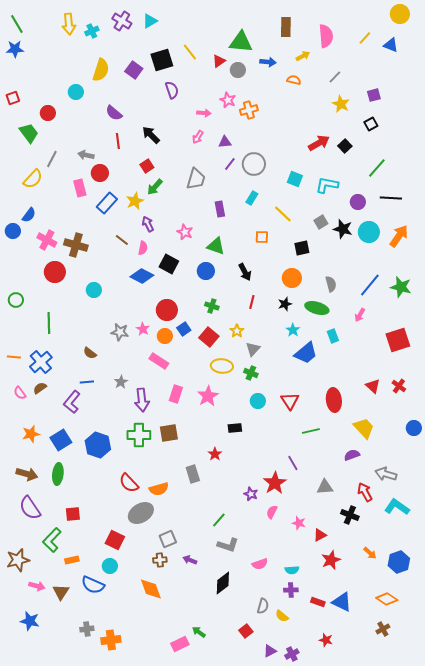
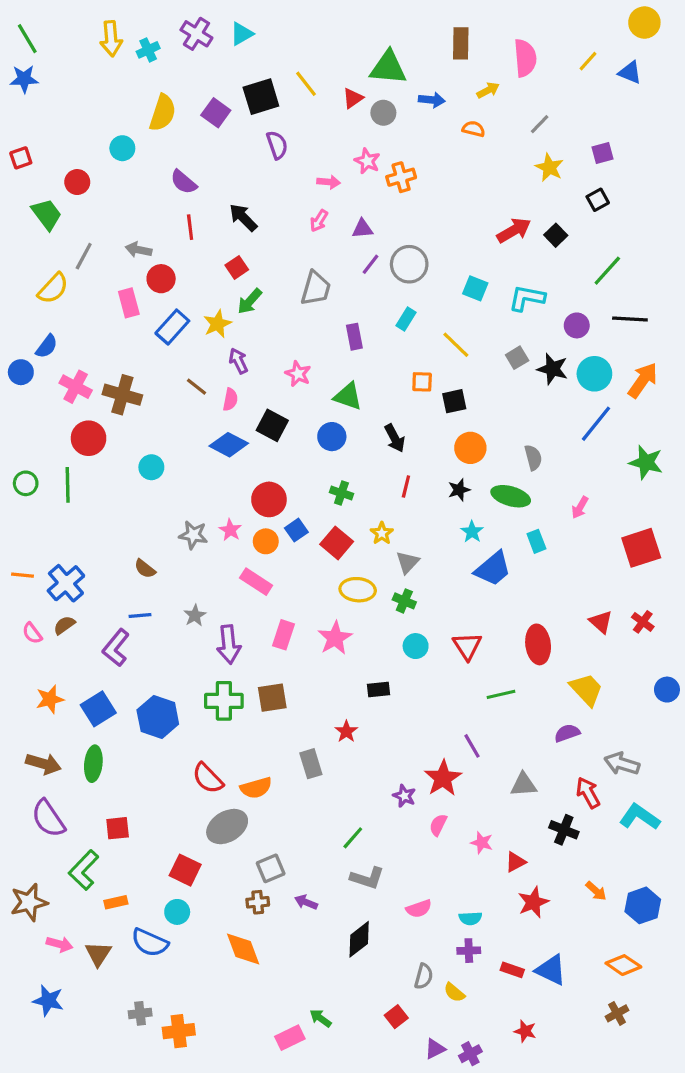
black square: (302, 248) -> (454, 401), moved
blue line: (370, 285) -> (596, 424), moved
green line: (49, 323) -> (68, 485), moved

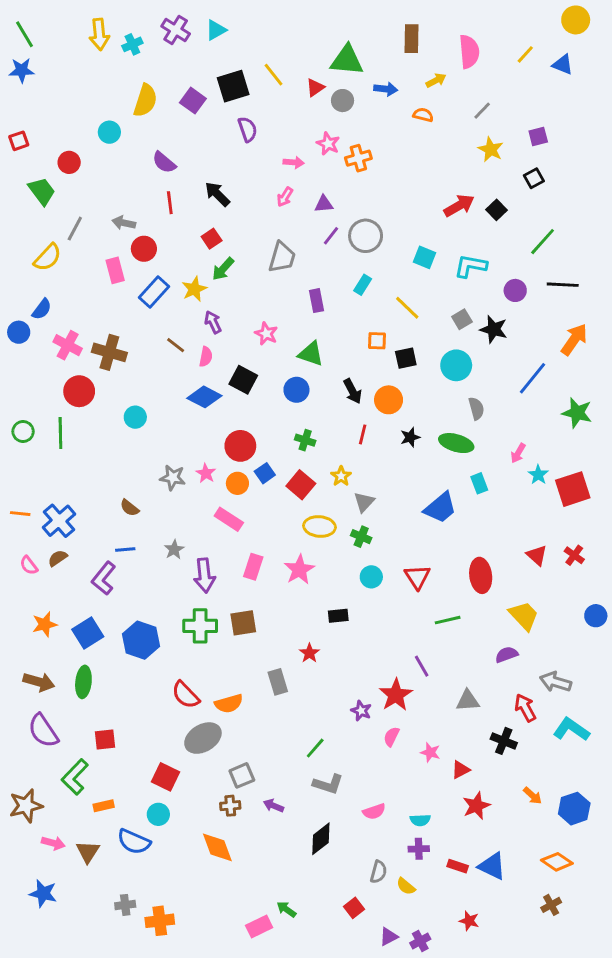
cyan circle: (594, 374) -> (456, 365), moved
orange circle: (470, 448) -> (389, 400), moved
cyan star: (472, 532) -> (538, 475), moved

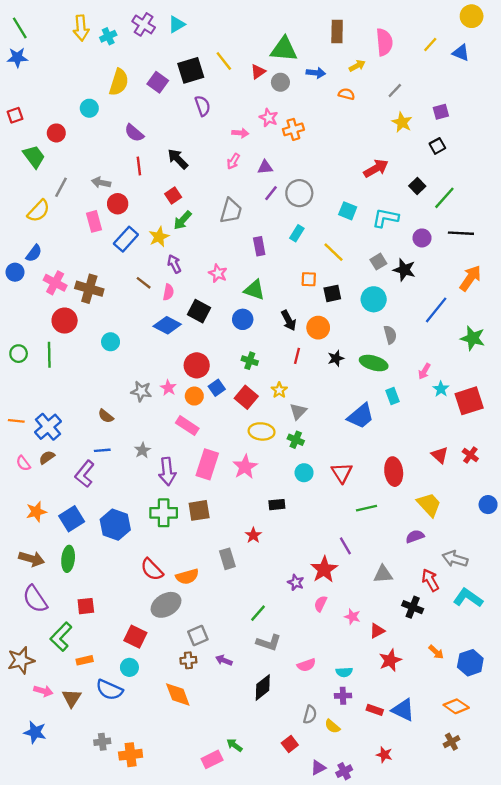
black square: (496, 210) -> (417, 186), moved
pink rectangle: (253, 567) -> (207, 464), size x1.4

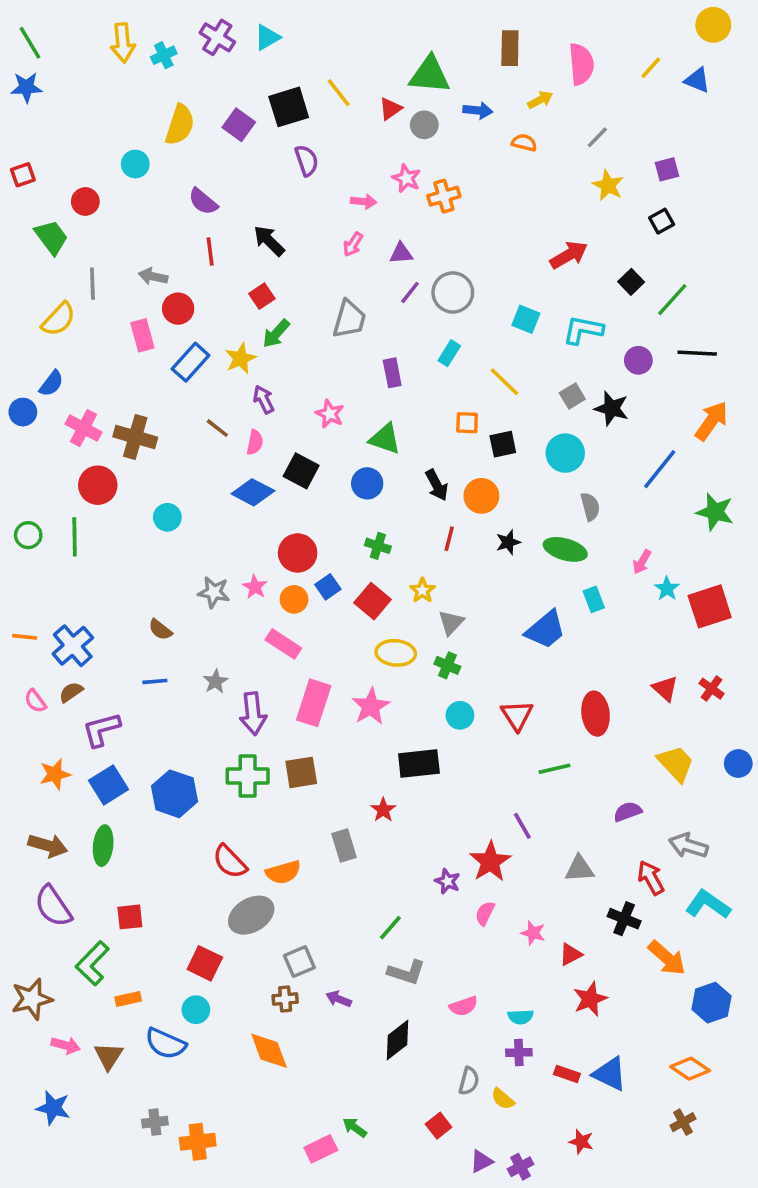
gray line: (61, 187) -> (92, 284), turned -30
purple L-shape: (85, 474) -> (101, 730), moved, turned 36
black rectangle: (277, 505) -> (419, 763), size x1.6
yellow trapezoid: (429, 505) -> (676, 763), moved
orange arrow: (436, 652) -> (667, 958), moved, size x1.6

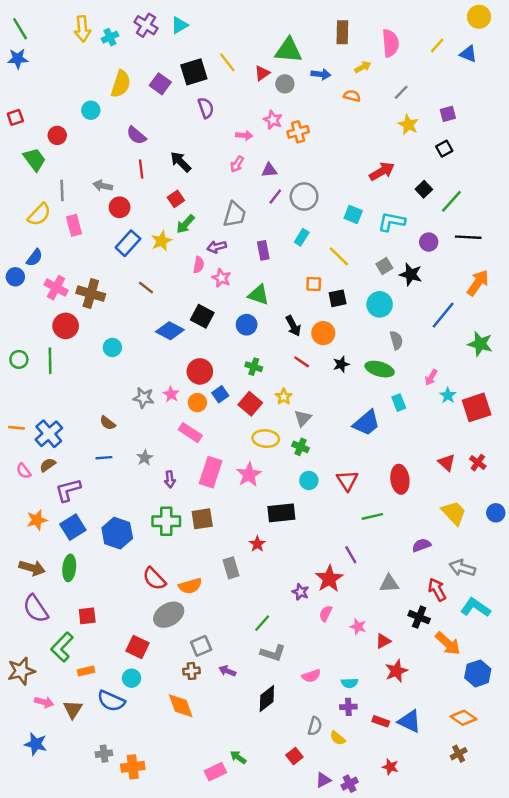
pink rectangle: (142, 335) -> (74, 225), moved
purple arrow: (264, 400) -> (217, 247), moved, turned -78
pink semicircle: (255, 442) -> (199, 265), moved
red line: (449, 539) -> (302, 362), turned -70
purple arrow: (253, 714) -> (170, 479), size x0.6

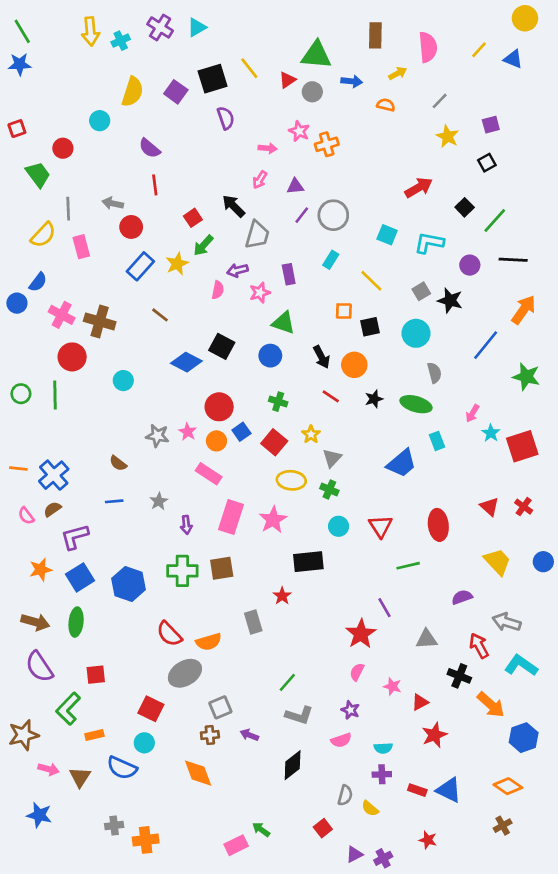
black arrow: (181, 162) -> (234, 206), moved
pink star: (221, 278) -> (260, 293), moved, turned 30
purple star: (300, 592) -> (350, 710), moved

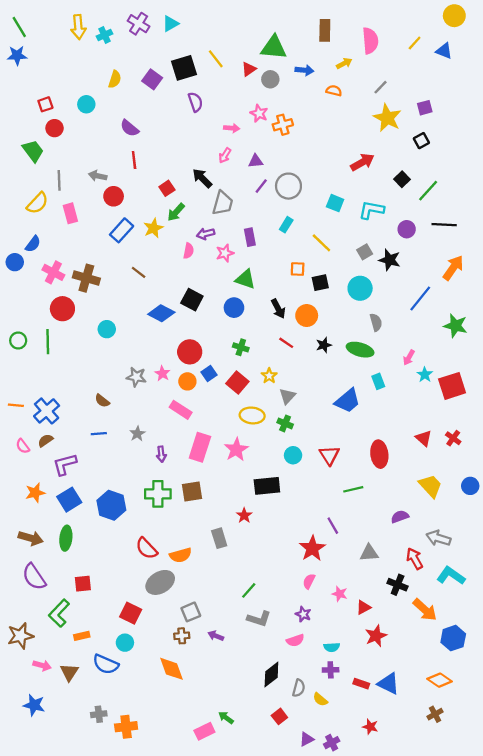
yellow semicircle: (132, 92) -> (115, 79), size x0.7
red square: (17, 129) -> (45, 104), moved
yellow star: (447, 136) -> (387, 118), size x1.4
black diamond: (293, 765) -> (271, 674), moved

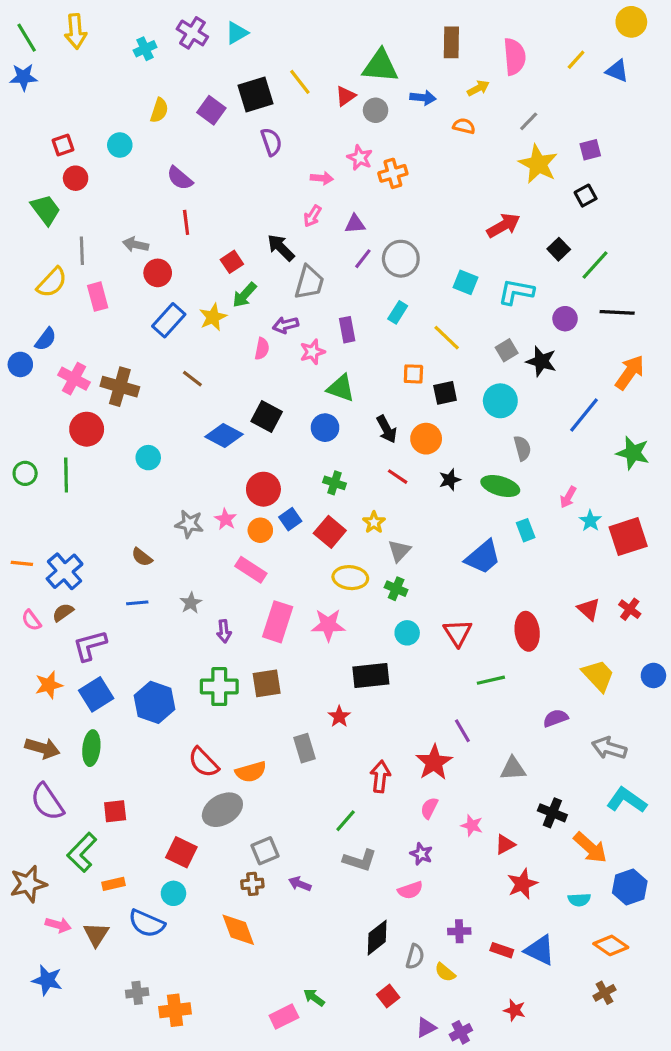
yellow arrow: (78, 27) -> (76, 31), moved
pink star: (236, 450) -> (328, 625), turned 30
red arrow: (415, 559) -> (380, 777), moved, turned 35
cyan semicircle: (332, 647) -> (579, 900), moved

